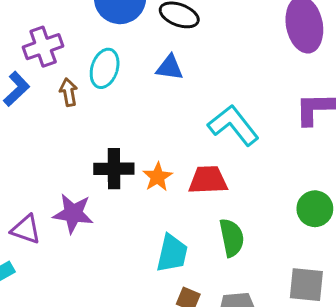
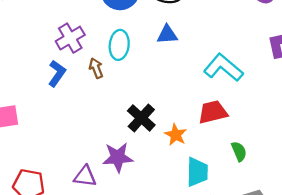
black cross: (114, 169) -> (141, 118), turned -36
orange star: (158, 177) -> (176, 135), moved
green semicircle: (232, 238) -> (239, 151), size x0.7

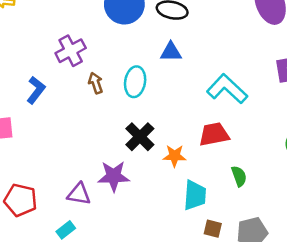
cyan ellipse: (119, 45) -> (135, 82), moved
blue L-shape: (57, 73) -> (36, 90), moved
orange star: (176, 135) -> (175, 156), turned -30

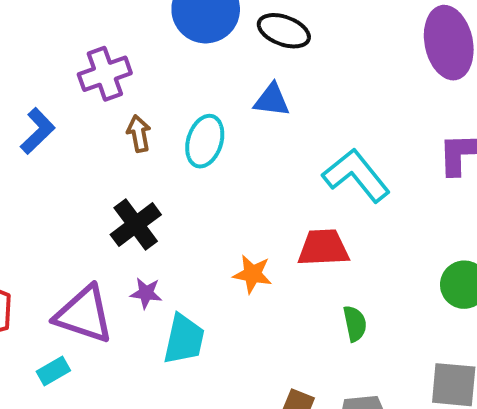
black cross: (140, 137) -> (136, 225), moved
purple star: (114, 176) -> (146, 293), size x0.6
purple triangle: (79, 194) -> (84, 314), size x1.5
cyan trapezoid: (195, 195) -> (184, 339), moved

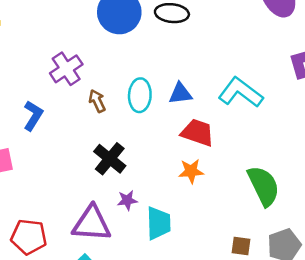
blue triangle: (272, 100) -> (180, 94), moved
red trapezoid: (323, 248) -> (198, 132), moved, turned 36
green semicircle: (355, 324) -> (264, 186), size x1.8

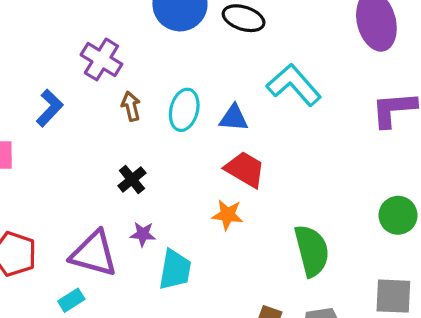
purple cross: (66, 69) -> (101, 59), turned -36
cyan L-shape: (241, 92) -> (294, 85), moved
black cross: (110, 159) -> (132, 179), size x0.7

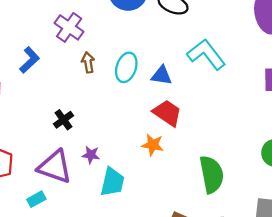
black cross: (132, 179) -> (64, 120), moved

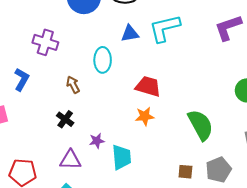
cyan L-shape: (206, 54) -> (165, 28), turned -48
brown arrow: (88, 62) -> (73, 85), moved
blue triangle: (162, 75) -> (130, 33), moved
purple triangle: (55, 167) -> (70, 160), size x0.7

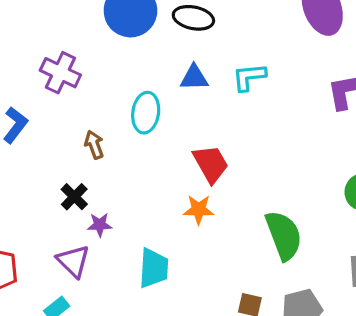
cyan L-shape: (165, 28) -> (249, 77), size x0.7
red trapezoid: (148, 86) -> (211, 164), turned 36
purple star: (97, 141) -> (100, 225), moved
purple triangle: (70, 160) -> (73, 261), turned 35

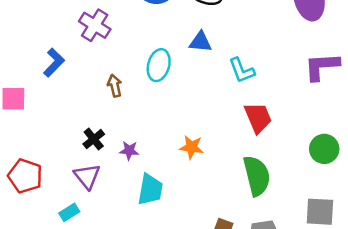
cyan L-shape: (249, 77) -> (242, 70), moved, turned -112
red trapezoid: (211, 164) -> (258, 118), moved
black cross: (74, 197) -> (94, 139), moved
purple star: (100, 225) -> (129, 150), moved

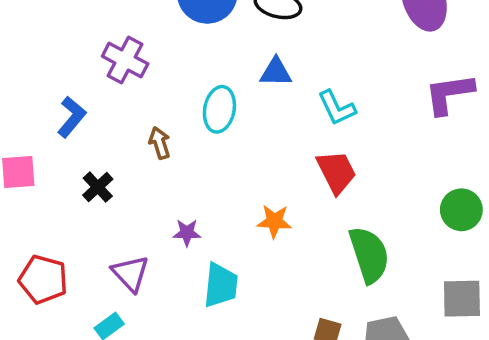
red trapezoid: (258, 118) -> (336, 172), moved
black cross: (94, 139) -> (98, 187), moved

